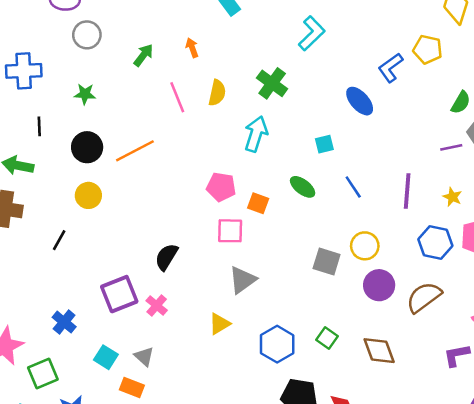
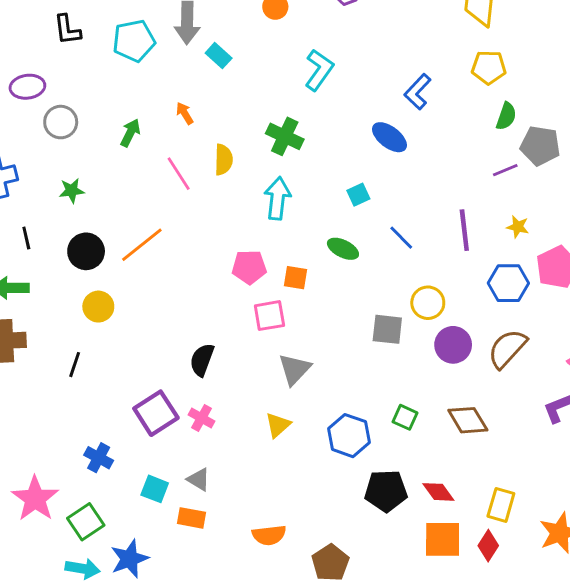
yellow pentagon: (428, 49) -> (489, 67), moved

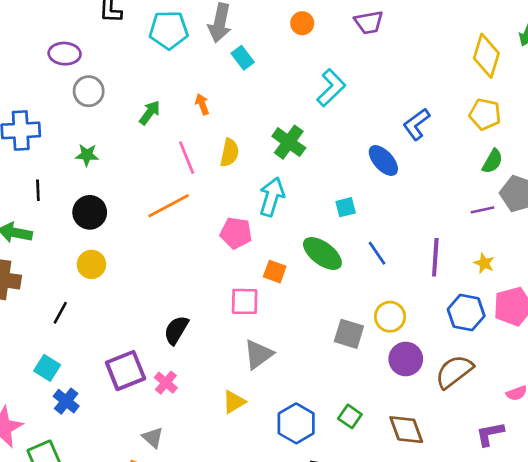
orange line: (142, 245) -> (169, 206), moved
green ellipse: (343, 249) -> (322, 253), size x1.4
pink pentagon: (249, 267) -> (236, 233), moved
cyan square: (155, 489) -> (47, 368), moved

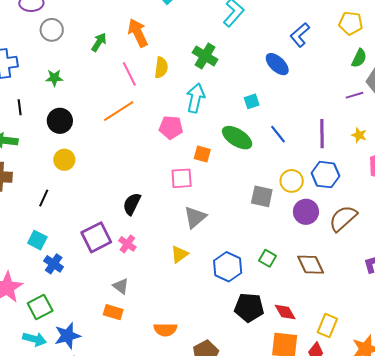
orange arrow: (202, 104) -> (138, 33), size x1.8
blue hexagon: (466, 313) -> (326, 175), moved

